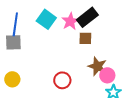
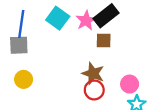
brown star: (97, 66) -> (93, 73), moved
yellow circle: (12, 79) -> (24, 79), moved
red circle: (62, 80) -> (94, 90), moved

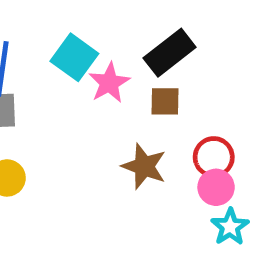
pink star: (86, 20) -> (109, 83), moved
red circle: (94, 90) -> (214, 157), moved

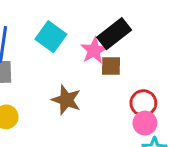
pink star: (109, 83) -> (94, 51), moved
brown star: (144, 166) -> (66, 100), moved

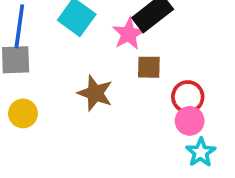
brown square: (111, 66) -> (149, 67), moved

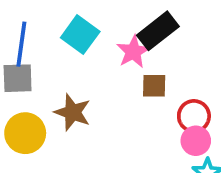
brown star: (95, 93) -> (73, 112), moved
yellow circle: (23, 113) -> (25, 133), size x1.4

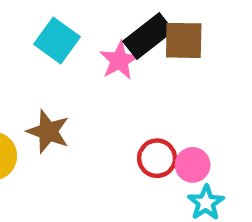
brown square: (154, 86) -> (184, 40), moved, size x1.4
red circle: (194, 116) -> (157, 158), moved

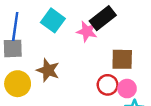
brown square: (184, 40) -> (122, 59), moved
pink star: (119, 60) -> (87, 31), turned -30

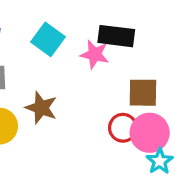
black rectangle: (103, 18) -> (116, 36), turned 45
pink circle: (127, 89) -> (150, 133), size x1.5

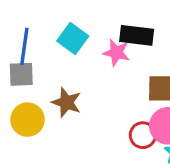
red circle: (123, 128) -> (143, 135), moved

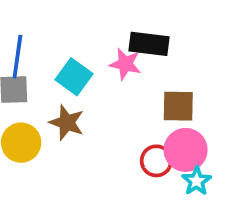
cyan square: (73, 39) -> (74, 77), moved

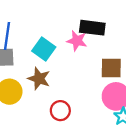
red circle: (156, 161) -> (60, 111), moved

